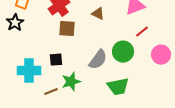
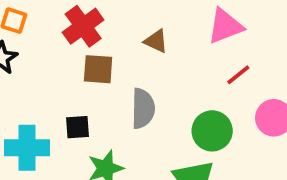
green circle: (123, 52) -> (212, 131), moved
gray semicircle: (98, 60) -> (143, 108), moved, turned -35

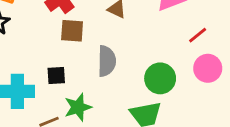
red line: (238, 75) -> (198, 35), moved

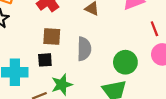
brown square: (72, 31) -> (52, 37), moved
red line: (198, 35) -> (154, 29), turned -72

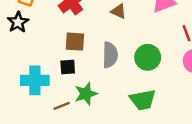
green circle: (125, 62) -> (148, 57), moved

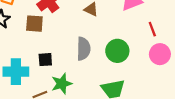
brown square: (75, 42) -> (34, 24), moved

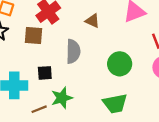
gray semicircle: (84, 49) -> (73, 51), moved

